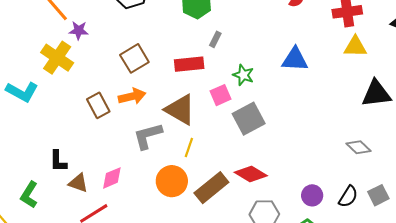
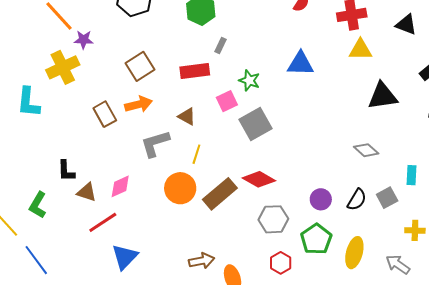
yellow cross: (57, 58) -> (63, 67), turned 32
cyan L-shape: (22, 92) -> (28, 102), turned 68
brown triangle: (180, 110) -> (187, 117), size x0.6

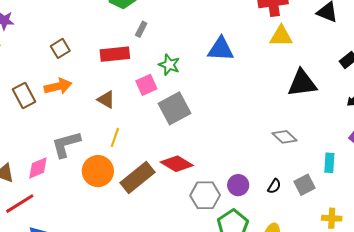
brown square: (140, 66) -> (60, 48), size x0.7
gray L-shape: (155, 144) -> (66, 144), moved
black semicircle: (357, 200) -> (274, 186), size x0.7
gray hexagon: (273, 219) -> (205, 195), moved

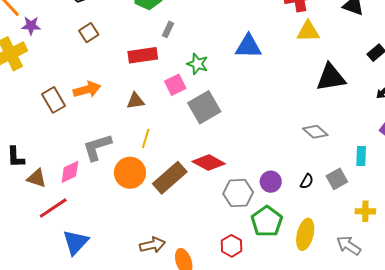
brown square: (60, 48) -> (89, 33), moved
brown triangle: (106, 100) -> (135, 101), turned -36

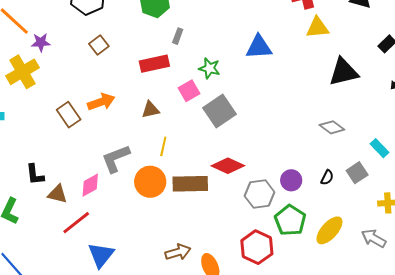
cyan rectangle: (361, 156) -> (379, 148), turned -42
brown rectangle: (170, 178) -> (190, 184), turned 44
yellow ellipse: (305, 234) -> (329, 230), turned 32
red hexagon: (232, 246) -> (257, 247), size x1.5

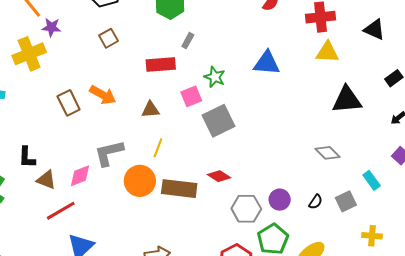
orange arrow: (101, 102) -> (103, 95), turned 40
red diamond: (228, 166) -> (219, 176), size x0.7

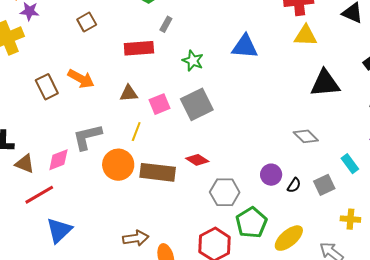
pink square: (191, 96) -> (160, 104), moved
purple circle: (280, 200) -> (271, 175), moved

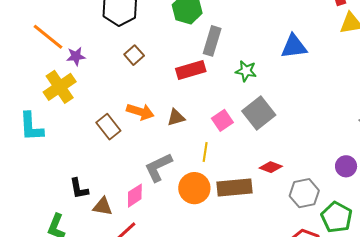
gray rectangle: (166, 24) -> (212, 41), size x1.8
brown triangle: (129, 93) -> (176, 117), moved

